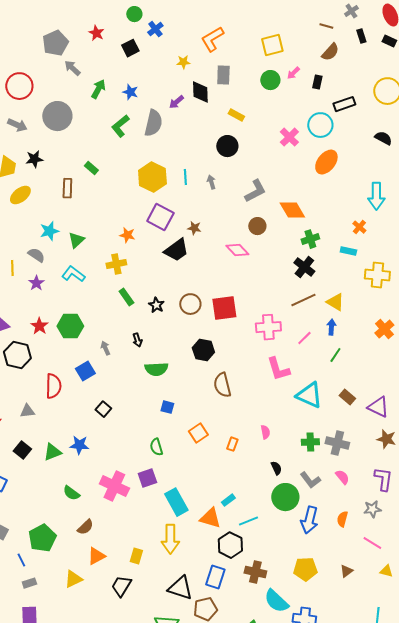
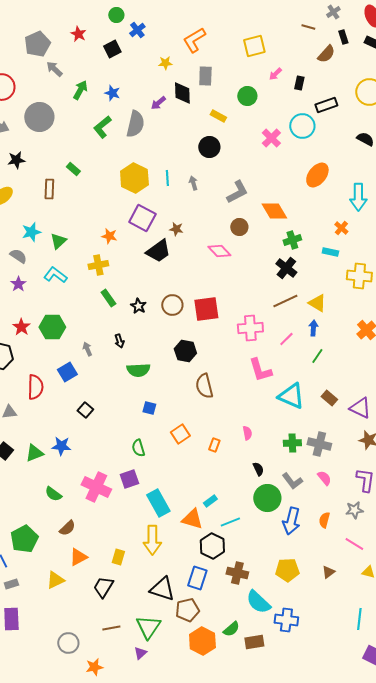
brown semicircle: (330, 52) -> (326, 54), moved
green circle: (270, 80) -> (247, 96), moved
orange ellipse: (326, 162) -> (317, 175), moved

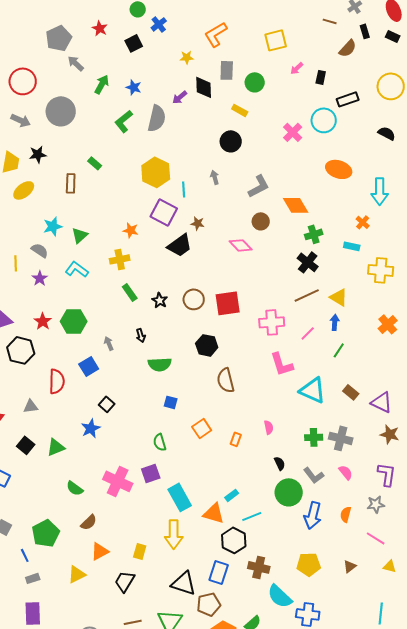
green circle: (247, 96) -> (255, 82), moved
orange ellipse: (317, 175) -> (339, 169), turned 70
cyan line: (167, 178) -> (184, 189), moved
blue star: (61, 446) -> (91, 428), moved, turned -30

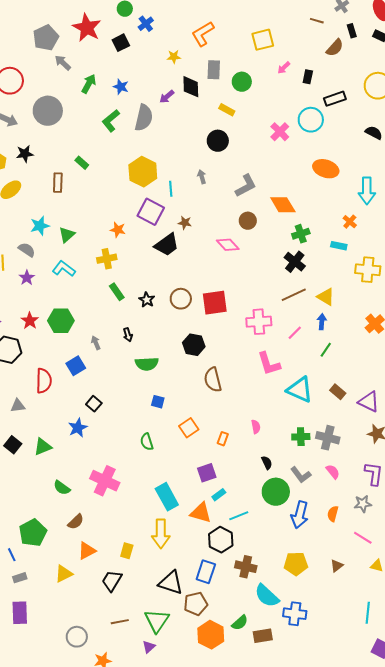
red star: (100, 28) -> (87, 28), size x1.8
purple square: (151, 473) -> (207, 473), moved

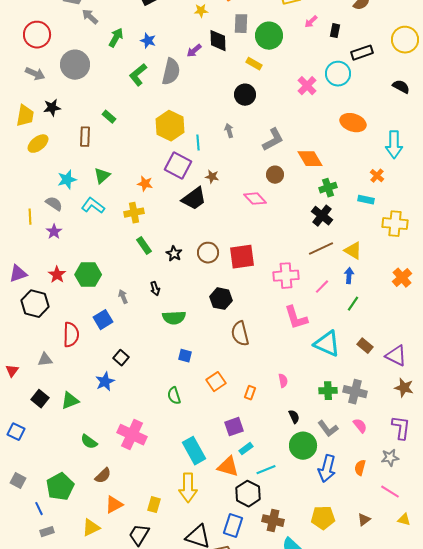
green circle: (242, 82) -> (269, 36), size x1.4
green triangle: (67, 235) -> (102, 176), moved
cyan L-shape: (64, 269) -> (93, 206), moved

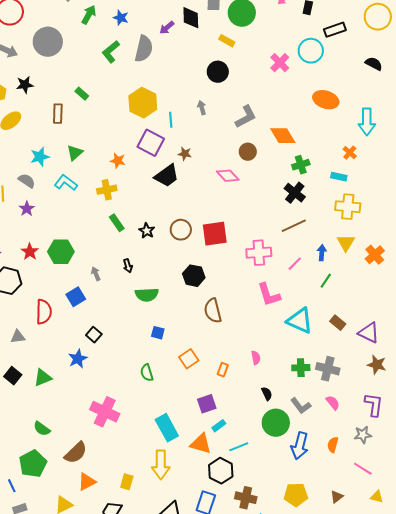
yellow cross: (395, 224) -> (348, 207), moved
yellow triangle: (353, 251) -> (346, 243), moved, turned 30
green semicircle: (89, 442) -> (42, 429), moved
brown semicircle: (103, 476) -> (76, 453), size x1.4

